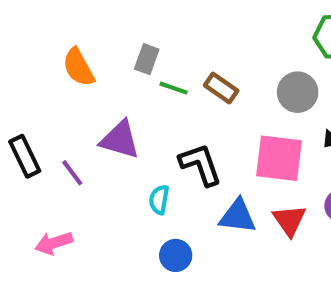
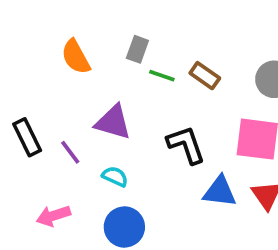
cyan semicircle: (159, 200) -> (115, 177), moved, turned 105
blue circle: (176, 255) -> (124, 227), moved, size x1.4

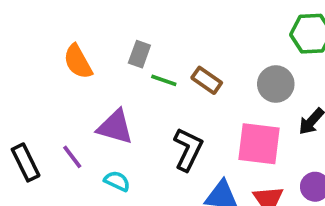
black rectangle: (27, 137) -> (26, 162), moved
black L-shape: (186, 145) -> (188, 149), turned 45

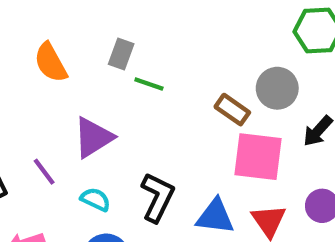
brown rectangle: (207, 80) -> (232, 110), moved
purple triangle: (115, 127) -> (93, 137), turned -48
black L-shape: (188, 149) -> (157, 197), moved

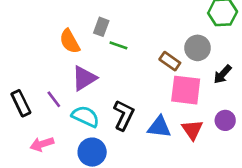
orange semicircle: (51, 63) -> (70, 41), moved
cyan semicircle: (95, 199) -> (85, 116), size x1.5

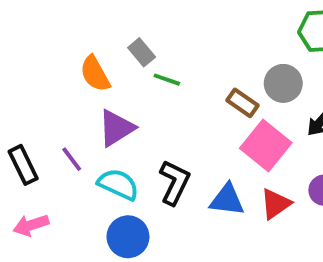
gray rectangle: (101, 27) -> (142, 52), turned -60
pink square: (186, 90) -> (266, 146), turned 32
red triangle: (192, 130) -> (275, 204), turned 30
pink arrow: (42, 144) -> (31, 225), moved

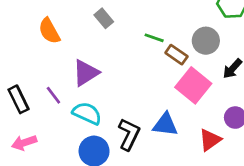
orange semicircle: (95, 74) -> (49, 31), moved
green line: (167, 80) -> (154, 38), moved
black L-shape: (175, 182) -> (129, 134), moved
red triangle: (275, 204) -> (210, 140), moved

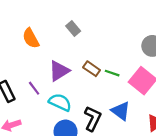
green line: (154, 38) -> (112, 73), moved
brown rectangle: (176, 55) -> (92, 69), moved
blue triangle: (165, 125) -> (121, 111), turned 30

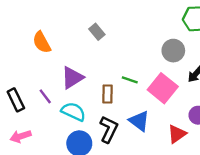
gray rectangle: (73, 29) -> (97, 32), moved
brown rectangle: (92, 69) -> (107, 94), moved, turned 56

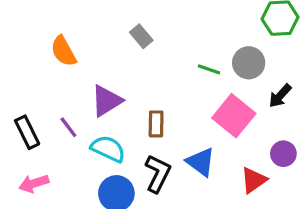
green line: (130, 80) -> (209, 69), moved

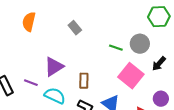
orange semicircle: (63, 51) -> (29, 22), moved, turned 42
purple line: (68, 127) -> (31, 83), turned -32

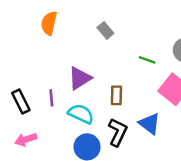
green line: (116, 48) -> (147, 60), moved
purple line: (31, 83) -> (51, 98), turned 64

